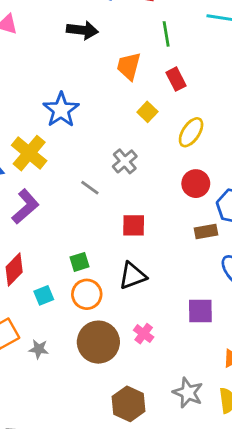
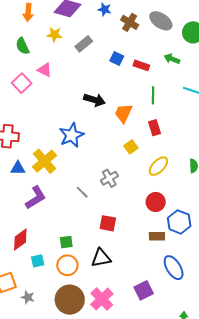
black arrow: (82, 30) -> (94, 100), moved
purple square: (200, 311) -> (144, 290), turned -36
pink cross: (144, 334) -> (102, 299), size x1.6

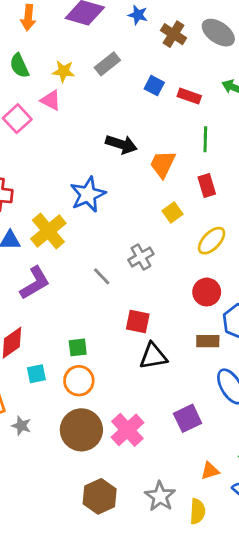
yellow star: (54, 35) -> (63, 71), moved
black triangle: (101, 258) -> (153, 356), moved

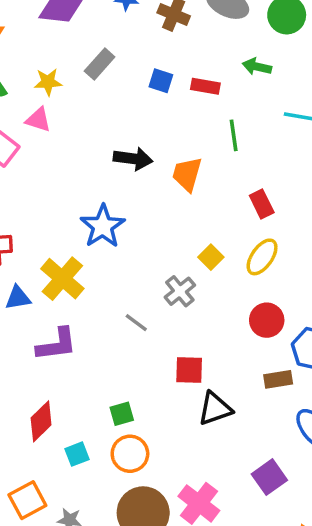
red rectangle: (207, 186) -> (262, 204), moved
yellow square: (172, 212) -> (211, 257), moved
purple L-shape: (35, 283) -> (57, 344), turned 33

